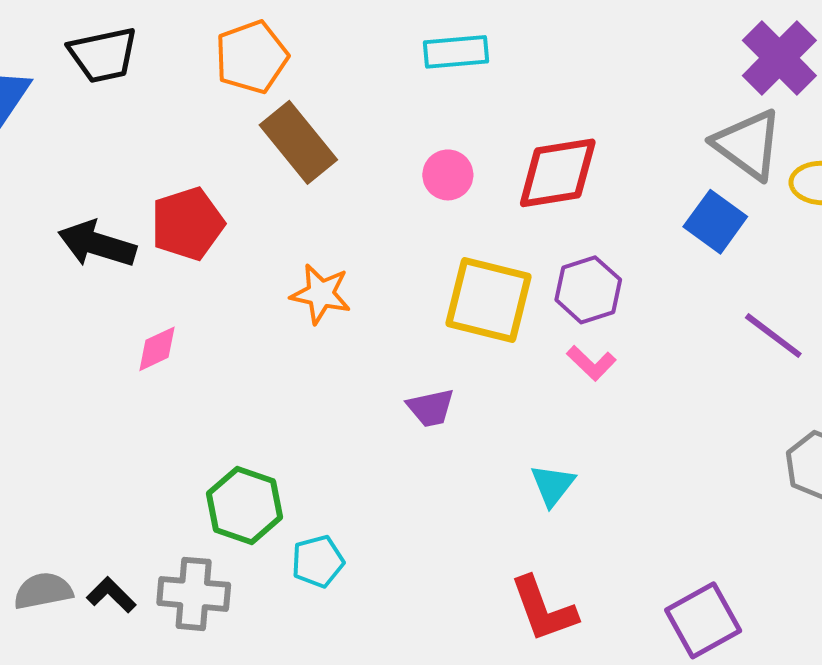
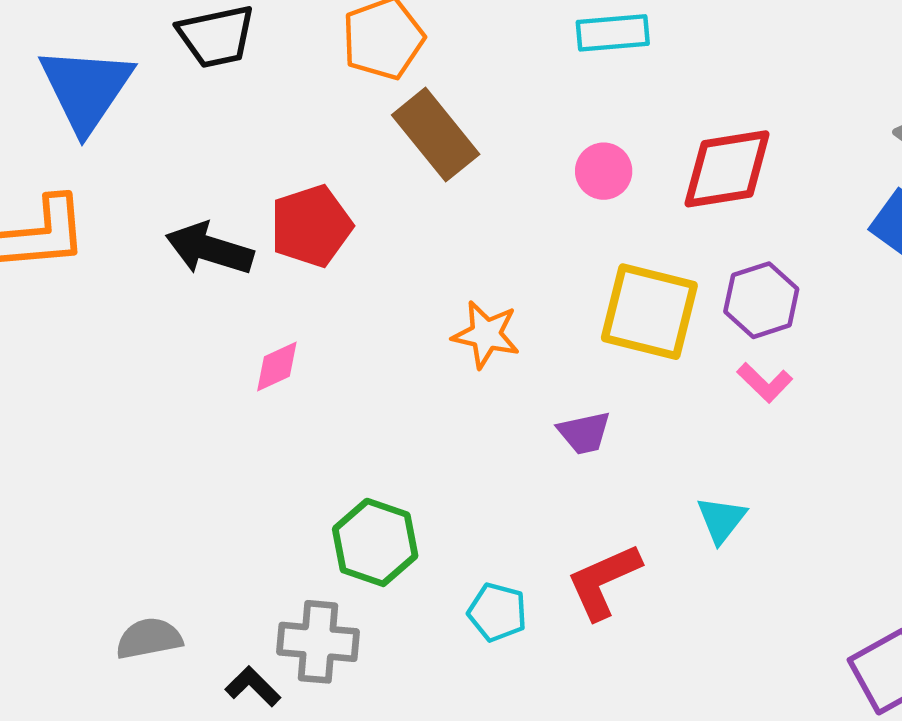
orange star: (321, 294) -> (486, 335), moved
cyan pentagon: (318, 561) -> (497, 612), moved, turned 30
black L-shape: (111, 595) -> (253, 686), moved
red L-shape: (543, 609) -> (604, 581), moved, turned 86

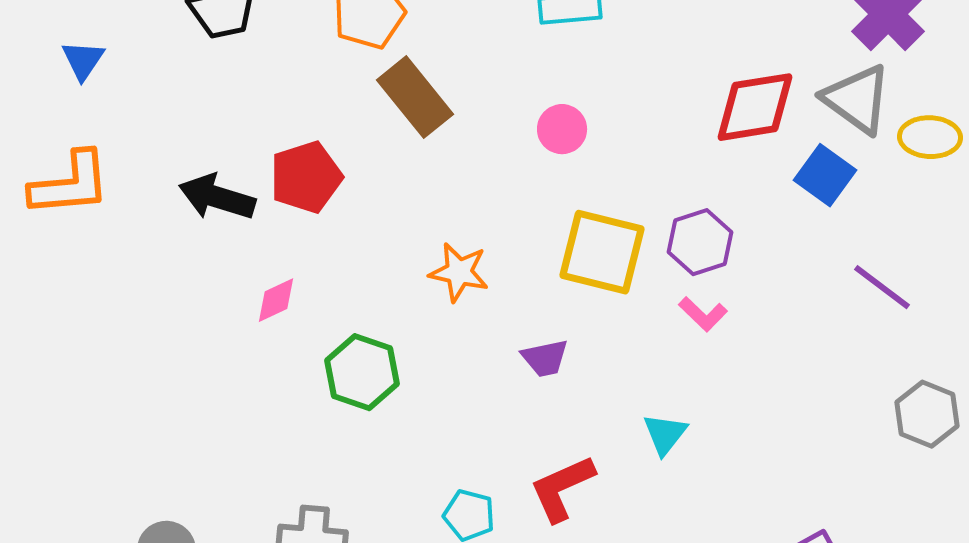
blue triangle: (86, 89) -> (83, 60), moved, size x0.5
red diamond: (727, 169) -> (755, 107), moved
green hexagon: (375, 542) -> (362, 372), moved

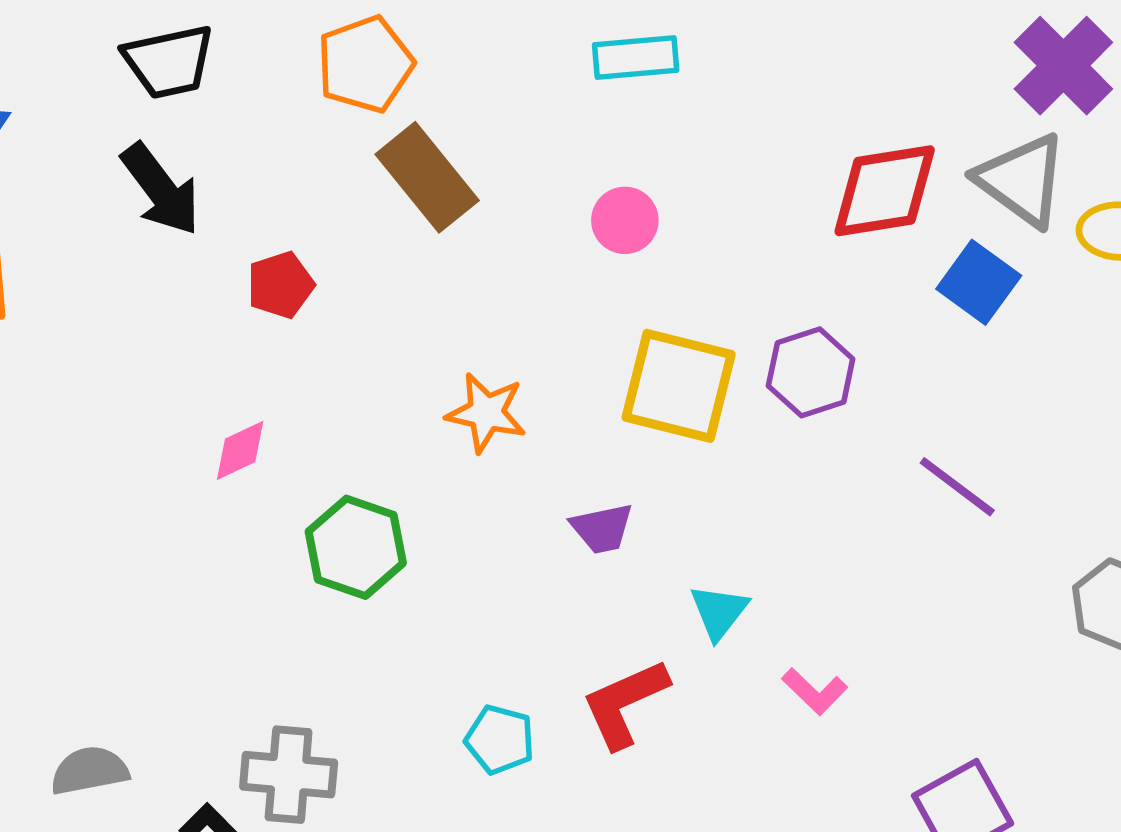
red pentagon: (306, 177) -> (280, 285), size x0.7
black arrow: (217, 197) -> (161, 189), moved, turned -144
purple line: (882, 287) -> (957, 487), moved
pink L-shape: (703, 314) -> (815, 691), moved
cyan triangle: (665, 434) -> (719, 612), moved

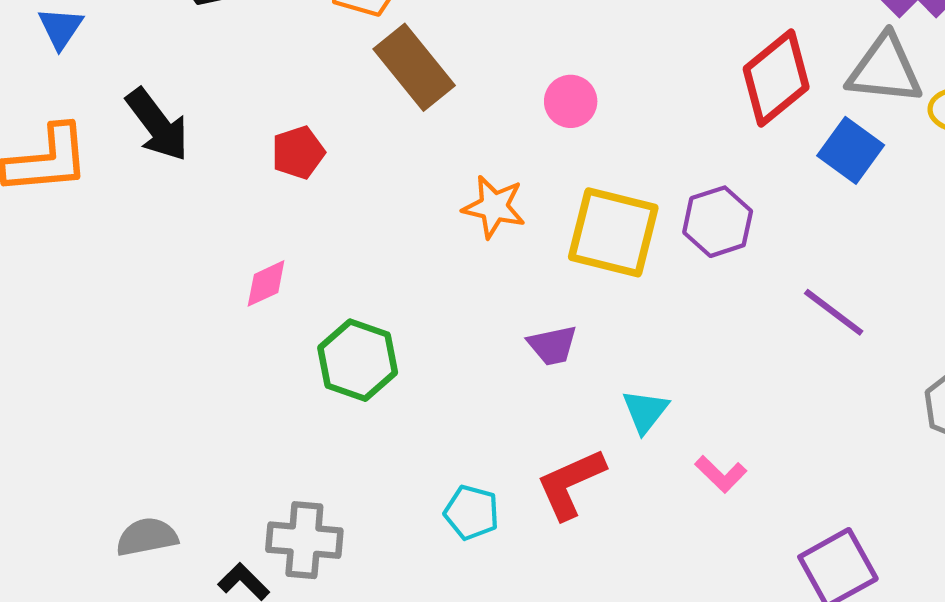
gray triangle: (1022, 180) -> (885, 69), turned -30
black arrow: (161, 189) -> (157, 125), moved
red diamond: (885, 191) -> (776, 78), turned -30
orange star: (486, 413) -> (494, 207), moved

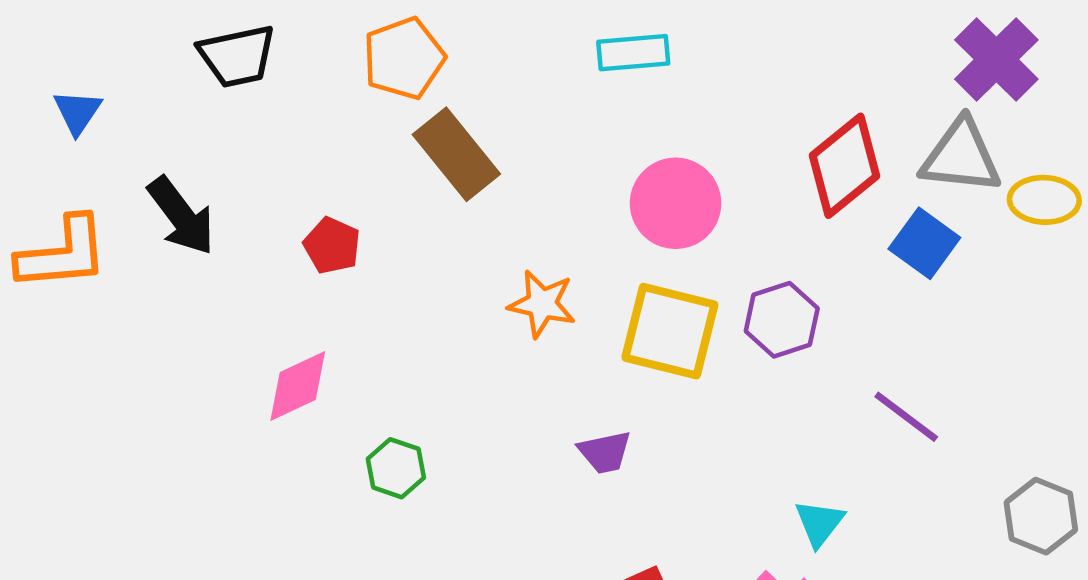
pink circle: (571, 101) -> (676, 203), moved, size x1.6
red pentagon: (298, 152) -> (332, 246), turned -30
pink diamond: (266, 283) -> (298, 386), size x1.4
green hexagon: (358, 360) -> (396, 468), size x0.7
cyan triangle: (645, 411) -> (819, 523), moved

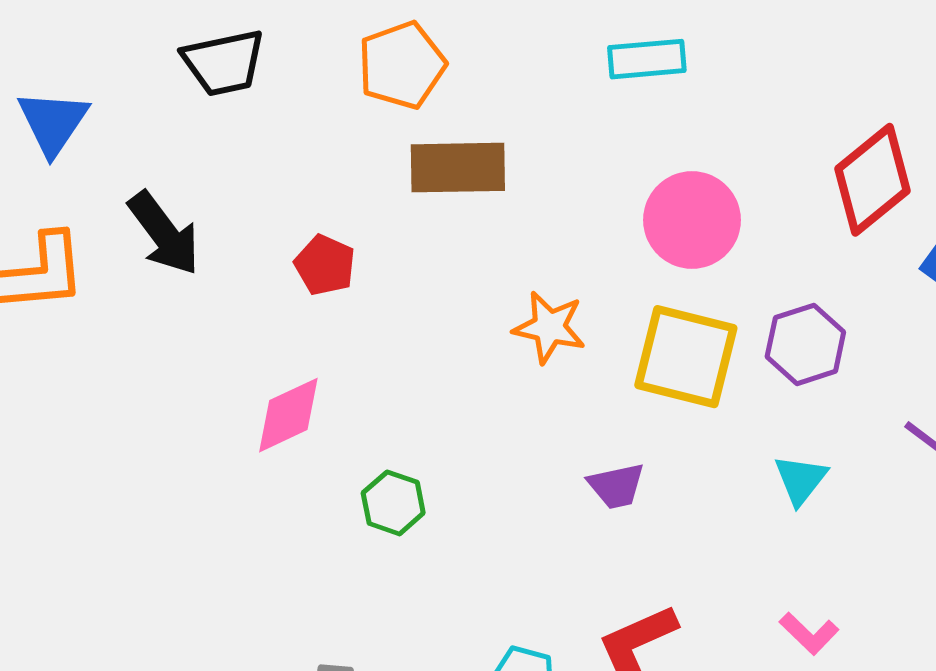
blue triangle: (77, 112) -> (53, 122), size x1.4
brown rectangle: (456, 154) -> (458, 168), turned -52
cyan triangle: (819, 523) -> (801, 480), moved

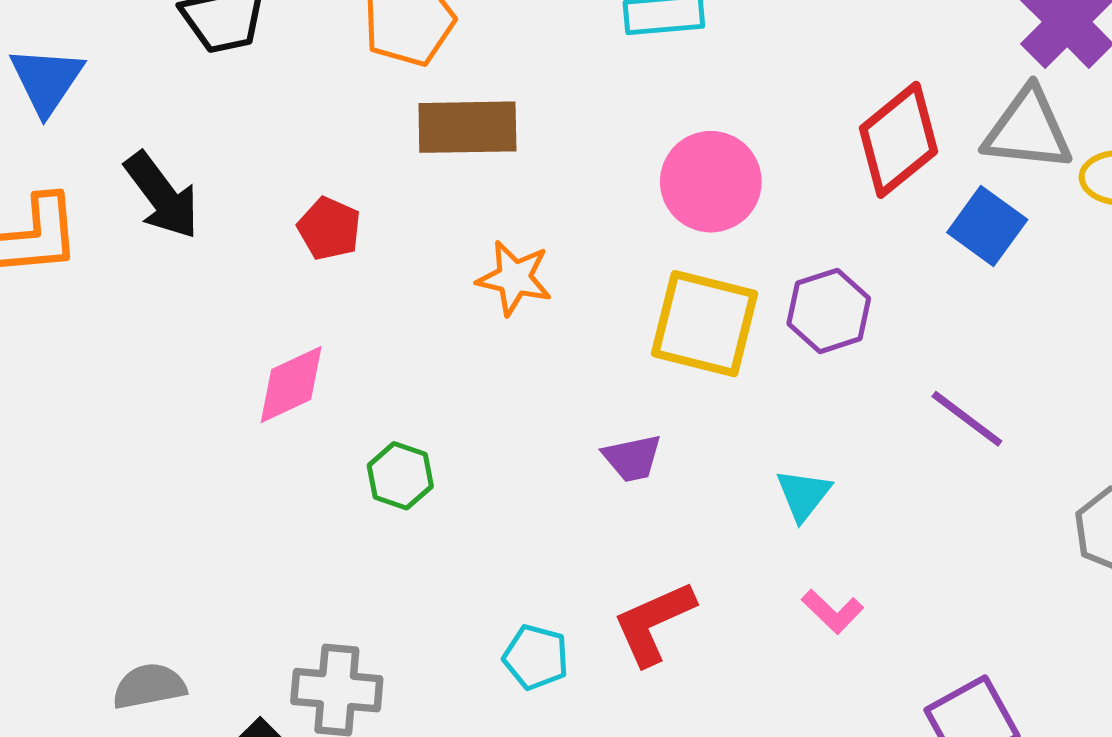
orange star: (549, 327) -> (514, 278), moved
cyan triangle: (801, 480) -> (803, 495), moved

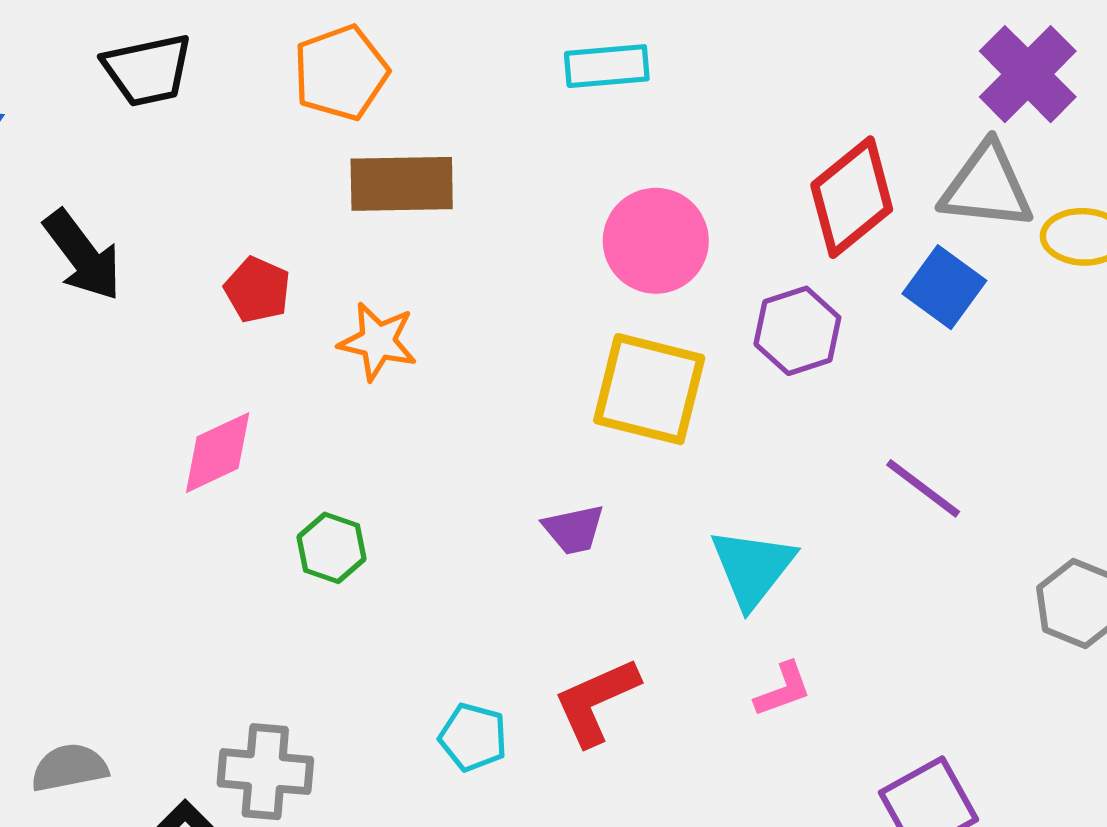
orange star: (514, 278) -> (378, 341), moved
purple hexagon: (829, 311) -> (797, 331), moved
cyan triangle: (803, 495) -> (752, 568), size x1.5
pink L-shape: (833, 611) -> (783, 690), turned -64

